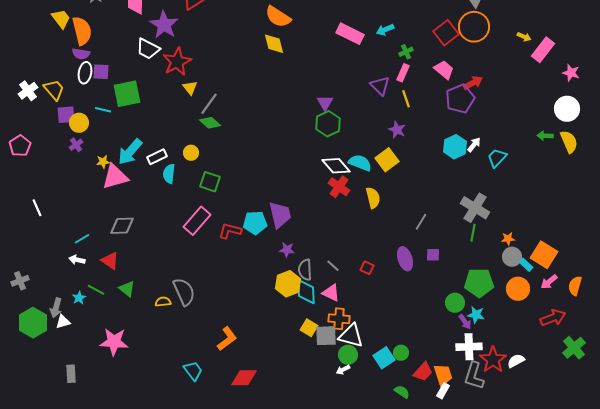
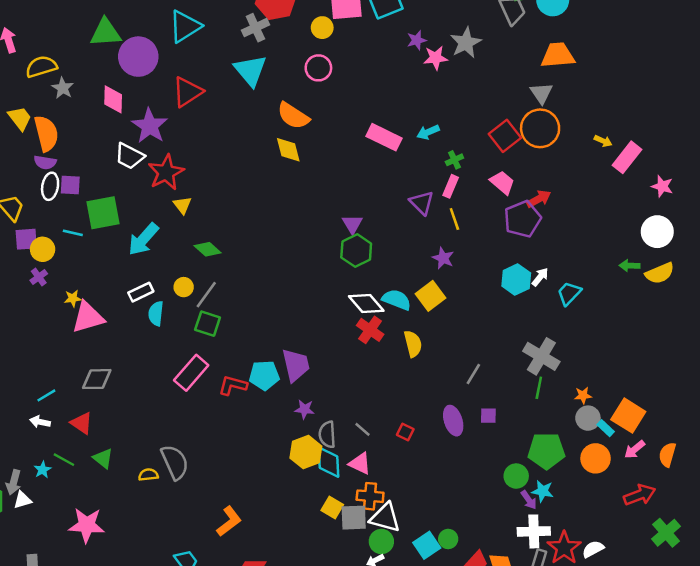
gray line: (209, 104) -> (206, 295), moved
yellow semicircle: (569, 142) -> (660, 273), turned 90
cyan arrow: (130, 152) -> (143, 239), moved

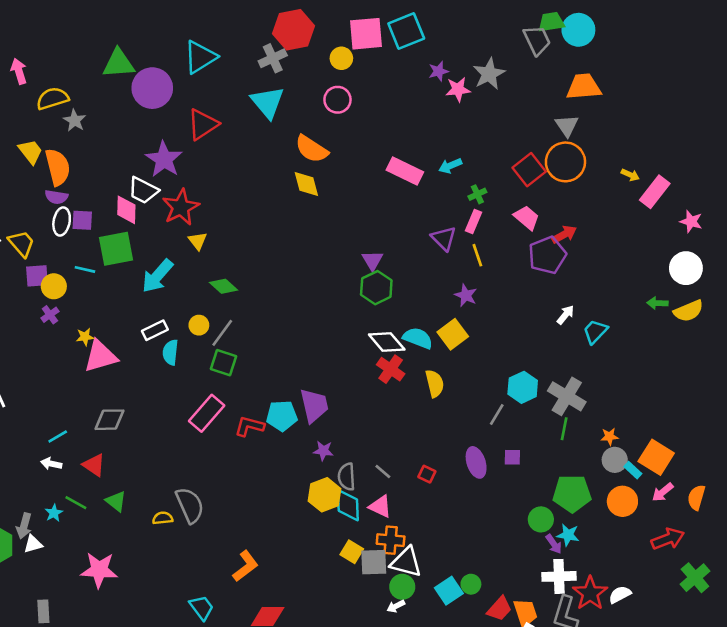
pink diamond: (113, 99) -> (126, 210), moved
cyan hexagon: (516, 280) -> (523, 387), moved

